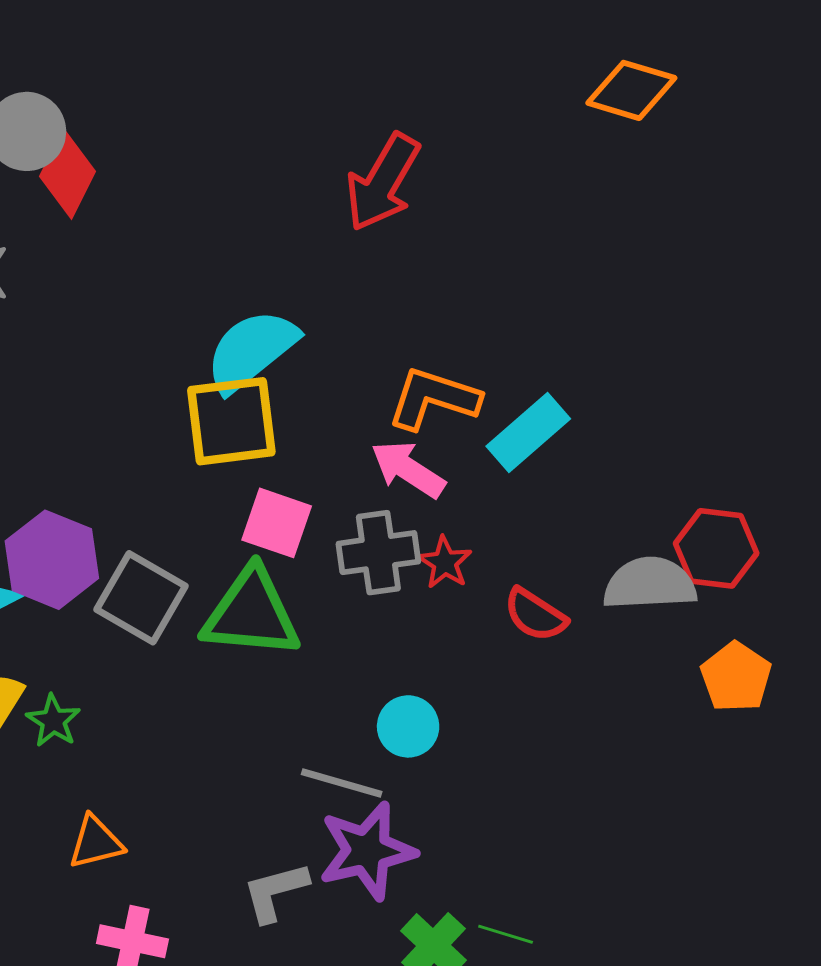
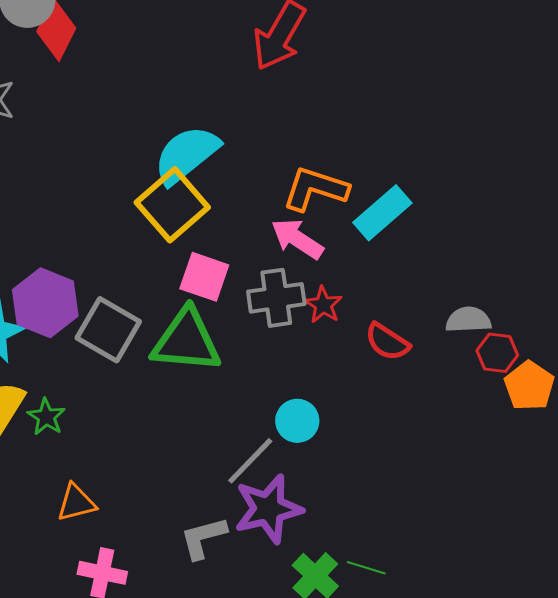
yellow square: (231, 421) -> (172, 205), turned -34
red hexagon: (716, 548) -> (497, 353), moved, size x0.7
gray semicircle: (650, 584) -> (468, 320), size x0.7
gray line: (342, 783) -> (250, 461), turned -62

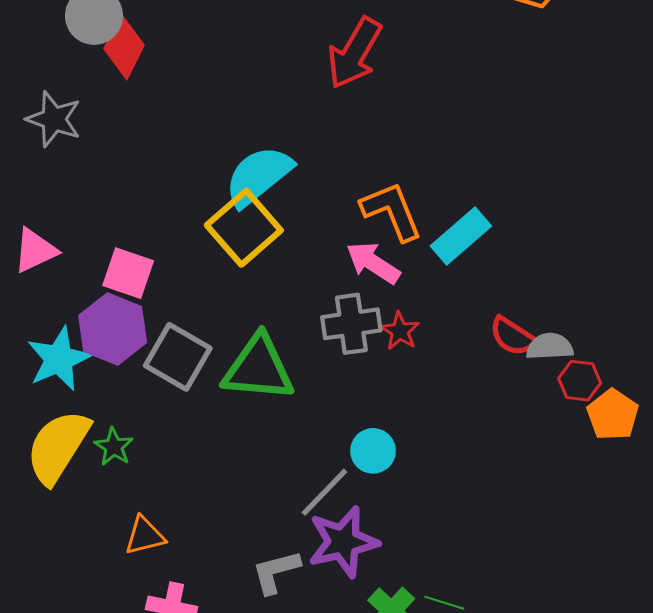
orange L-shape: (315, 189) -> (392, 211), turned 50
pink square: (204, 277) -> (128, 273), moved
red semicircle: (387, 342) -> (513, 336), moved

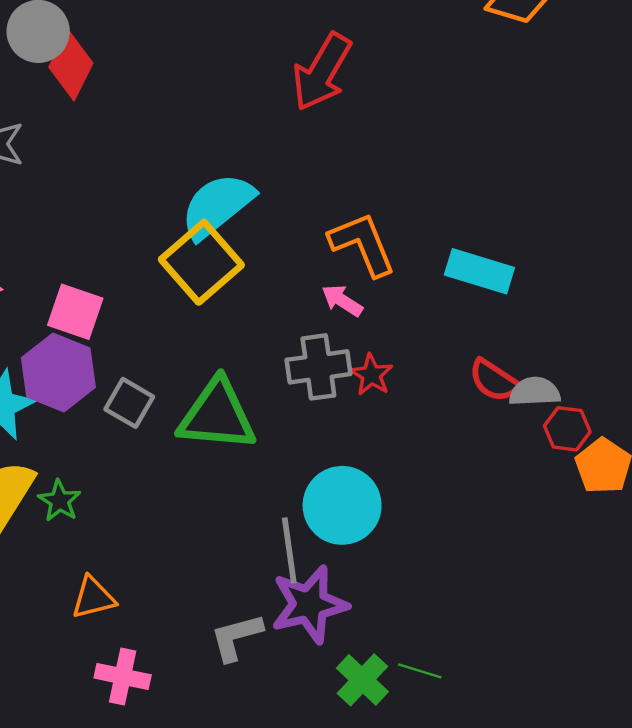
cyan rectangle: (461, 236) -> (479, 271), moved, turned 58
pink arrow: (373, 263) -> (342, 300), size x0.7
gray square: (178, 357) -> (129, 403), size x0.7
cyan circle: (373, 451) -> (342, 505), size x1.6
gray line: (324, 492) -> (289, 550), turned -52

